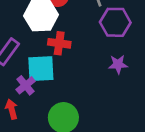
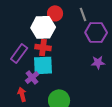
red cross: (59, 43) -> (43, 47), moved

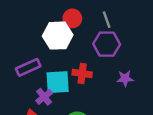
purple hexagon: (96, 32) -> (107, 44), moved
red cross: (43, 47) -> (82, 74), moved
purple rectangle: (19, 53) -> (28, 67), turned 30

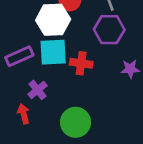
cyan square: (58, 82) -> (53, 52), moved

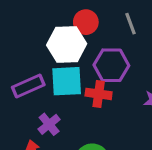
purple hexagon: (109, 30) -> (111, 65), moved

